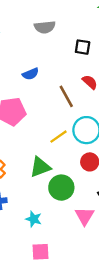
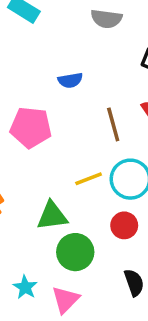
pink triangle: (85, 216) -> (65, 300), moved

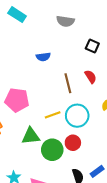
pink pentagon: (31, 127) -> (17, 100), moved
green circle: (75, 252) -> (52, 150), moved

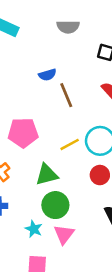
brown line: (68, 83) -> (66, 95), moved
green circle: (52, 150) -> (55, 205), moved

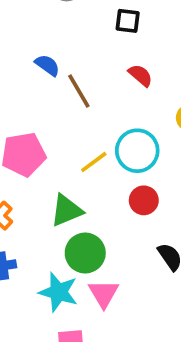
blue semicircle: (47, 75) -> (47, 65), turned -120
cyan star: (34, 229) -> (58, 292), size x1.5

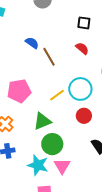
black square: (128, 21) -> (84, 23), moved

